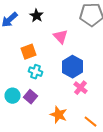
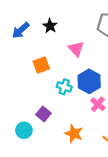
cyan cross: (36, 72) -> (64, 87), moved
cyan circle: (12, 96) -> (24, 130), moved

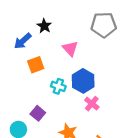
blue arrow: (21, 30) -> (23, 41), moved

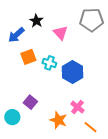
pink triangle: (70, 49) -> (60, 33), moved
cyan cross: (58, 86) -> (49, 63), moved
pink cross: (92, 104) -> (77, 107), moved

